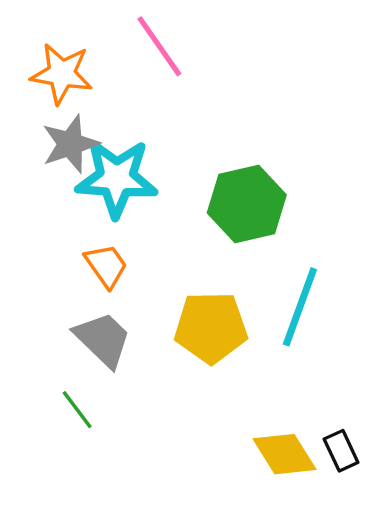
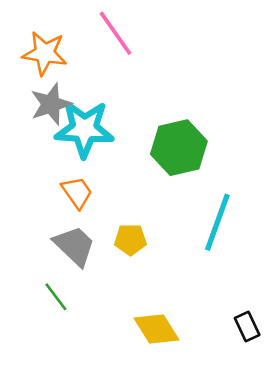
yellow pentagon: (211, 327) -> (130, 240), moved, size x0.6
yellow diamond: (285, 454) -> (156, 329), moved

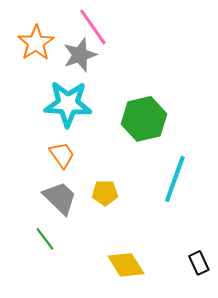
orange star: (45, 53) -> (36, 43), turned 30
gray star: (51, 104) -> (80, 55), moved

